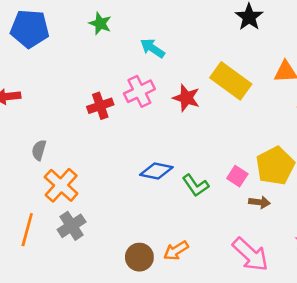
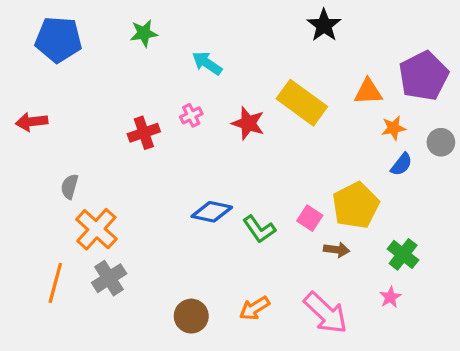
green star: (100, 23) -> (144, 33), turned -30
pink cross: (139, 91) -> (191, 115), size x0.6
orange arrow: (176, 251) -> (254, 308), moved

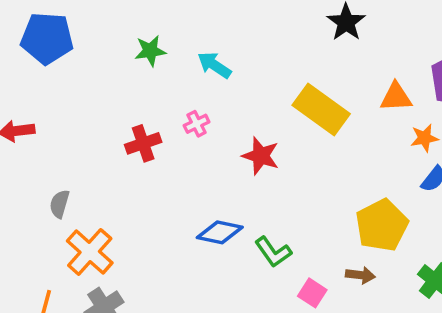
green star: (144, 33) -> (150, 51), moved
red star: (248, 123) -> (261, 156), moved
pink square: (310, 218) -> (312, 293), moved

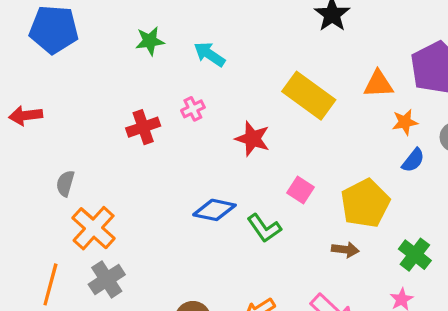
pink square: (312, 293) -> (301, 190), moved

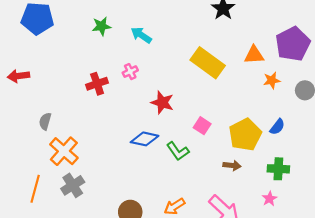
red star: (253, 139) -> (162, 102), moved
blue semicircle: (413, 160) -> (277, 127), moved
green cross: (415, 255) -> (278, 169), turned -35

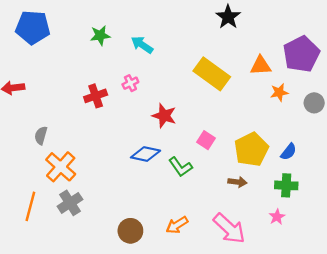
blue semicircle: (277, 127) -> (289, 152), moved

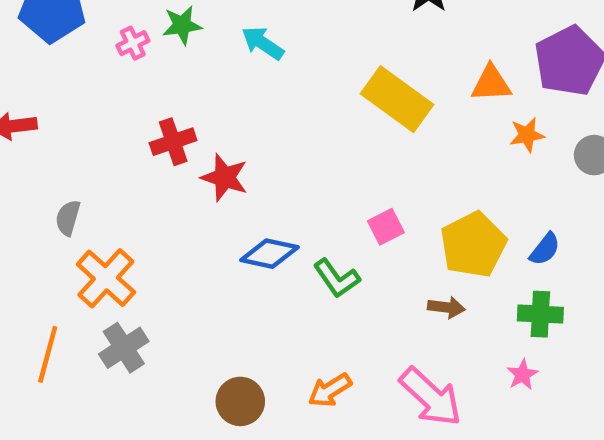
pink cross: (130, 83) -> (133, 43), moved
red star: (164, 116) -> (225, 177), moved
pink square: (206, 140) -> (386, 227), turned 30

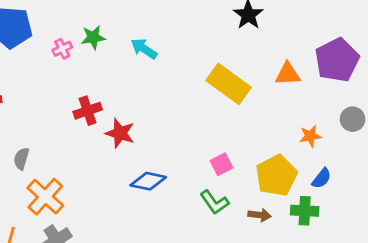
orange star: (527, 135) -> (310, 136), moved
green L-shape: (337, 278) -> (214, 202), moved
green cross: (540, 314) -> (305, 211), moved

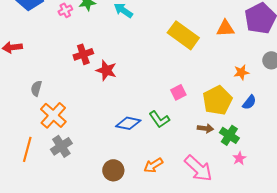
blue diamond: (148, 181) -> (128, 123), moved
green L-shape: (214, 202) -> (159, 119), moved
green cross: (305, 211) -> (229, 135), moved, turned 30

